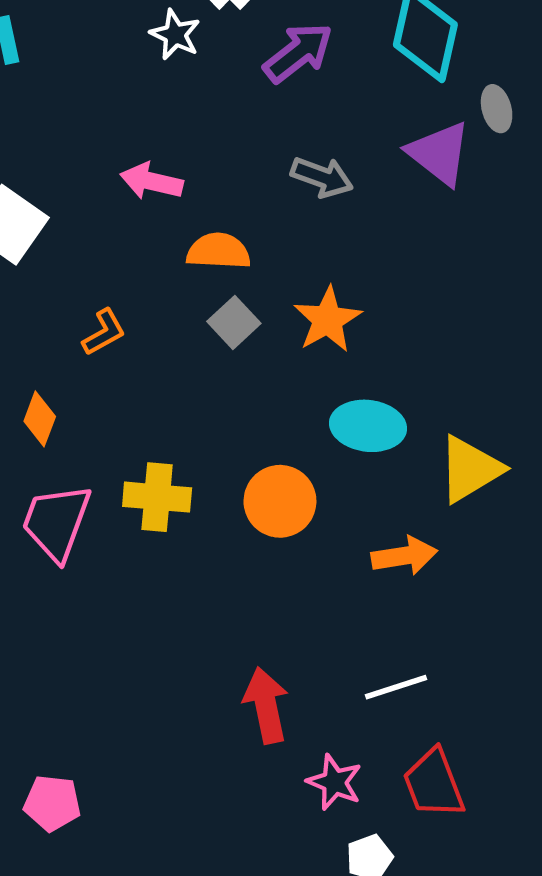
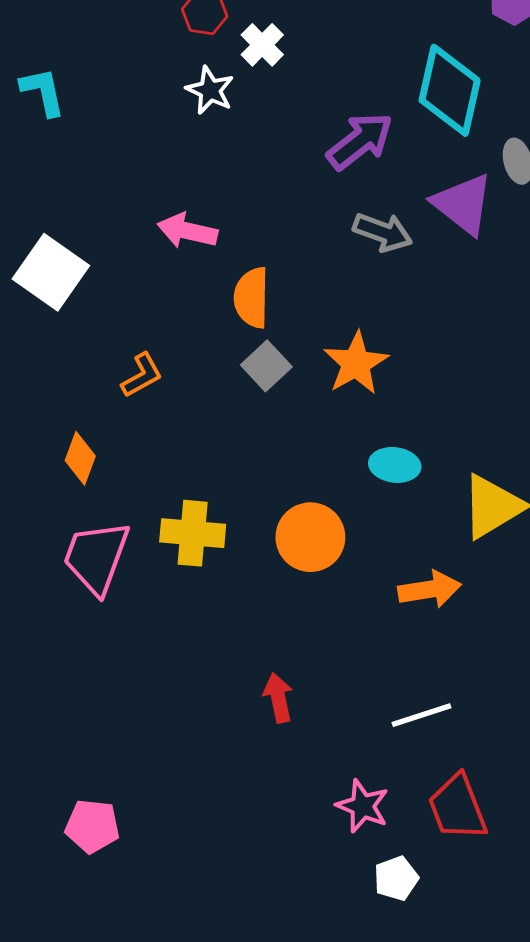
purple arrow: (298, 53) -> (360, 141), moved
gray arrow: (322, 177) -> (383, 232), moved
orange semicircle: (219, 251) -> (252, 298), turned -92
cyan ellipse: (368, 426) -> (395, 465), size x0.7
red arrow: (266, 705) -> (278, 698), moved, size x0.7

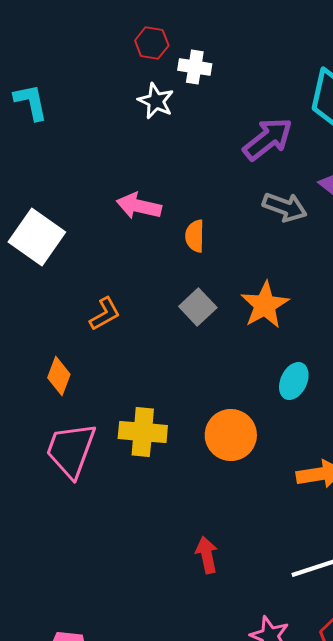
white cross: (262, 45) -> (195, 67), turned -36
orange semicircle: (252, 298) -> (195, 236), moved, size x0.7
cyan ellipse: (395, 465) -> (294, 381), turned -72

